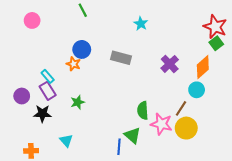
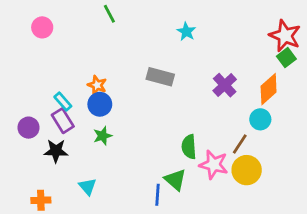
blue circle: (82, 49) -> (100, 104), moved

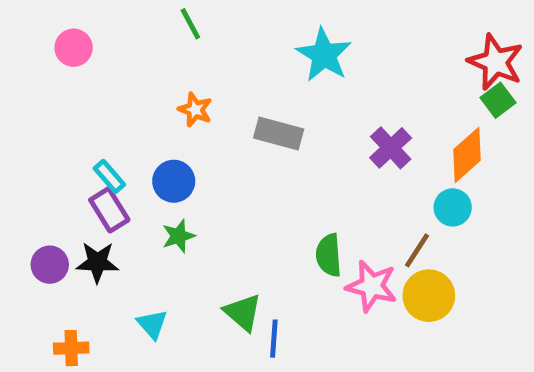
cyan star: (186, 32) -> (324, 55), size x1.6
orange star: (97, 85) -> (195, 110), moved
purple circle: (28, 128) -> (50, 265), moved
green triangle: (175, 180) -> (243, 312), moved

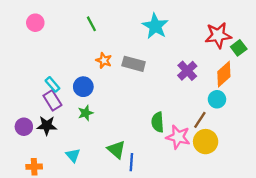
green line: (190, 24) -> (91, 24), moved
red star: (496, 62) -> (218, 35), moved, turned -30
orange star: (195, 110) -> (104, 60), moved

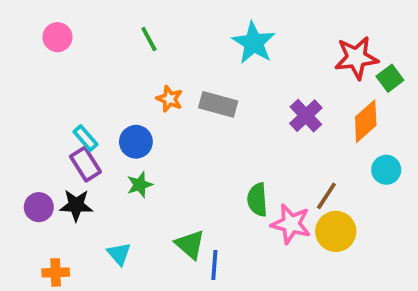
cyan circle: (217, 99) -> (386, 170), moved

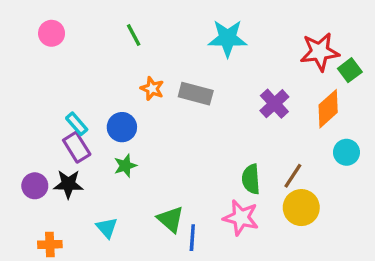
cyan star: (254, 43) -> (228, 38), turned -30
green semicircle: (257, 200) -> (251, 179), moved
pink star: (291, 224) -> (241, 218), moved

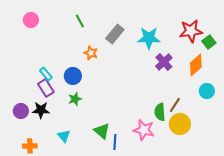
cyan star: (228, 38) -> (149, 38), moved
gray rectangle: (196, 94) -> (115, 34), moved, turned -66
green semicircle: (251, 179) -> (160, 112), moved

